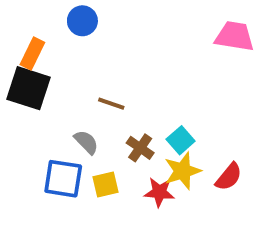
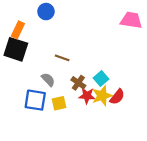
red semicircle: (229, 177) -> (117, 97), moved
red star: (159, 192) -> (87, 96), moved

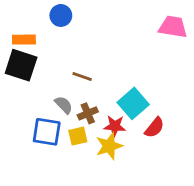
orange rectangle: (18, 30) -> (24, 40), turned 63
cyan square: (101, 78) -> (133, 103), size x1.5
brown cross: (78, 83) -> (88, 113), moved, turned 32
yellow star: (102, 96) -> (109, 146), moved

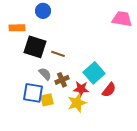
black square: (21, 65) -> (35, 47), moved
yellow square: (78, 136) -> (47, 100), moved

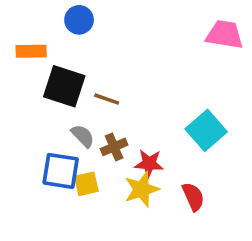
cyan square: (94, 73) -> (206, 130), moved
red semicircle: (109, 90) -> (193, 197), moved, turned -63

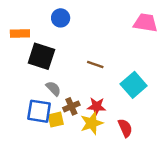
blue circle: (79, 20) -> (61, 18), moved
brown line: (107, 99) -> (95, 65), moved
brown cross: (114, 147) -> (71, 106), moved

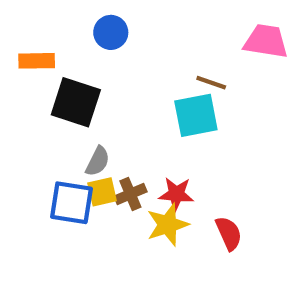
brown line: (95, 65) -> (211, 83), moved
cyan square: (134, 85) -> (196, 115), moved, turned 30
gray semicircle: (53, 88) -> (98, 161), turned 70
yellow square: (56, 120) -> (102, 192), moved

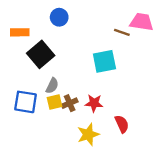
brown line: (211, 83) -> (122, 32), moved
black square: (76, 102) -> (41, 54), turned 32
blue square: (71, 203) -> (26, 102), moved
yellow star: (168, 225) -> (88, 134), moved

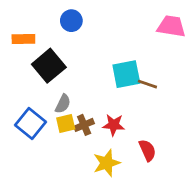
brown line: (122, 32) -> (147, 84), moved
blue square: (26, 102) -> (30, 124), turned 30

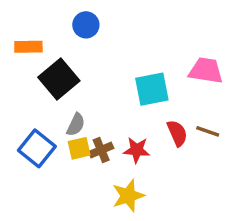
pink trapezoid: (171, 26) -> (206, 71), moved
brown line: (147, 84) -> (208, 131), moved
red semicircle: (147, 150) -> (177, 133), moved

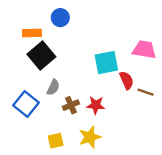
orange rectangle: (28, 47) -> (32, 33), moved
red semicircle: (177, 133) -> (127, 80), moved
yellow square: (79, 148) -> (56, 141), moved

